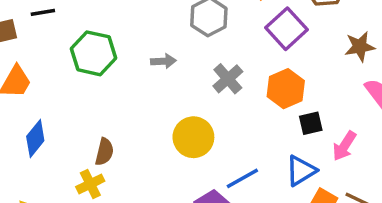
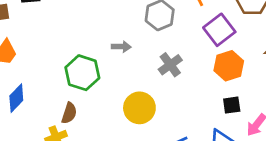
green hexagon: (94, 53) -> (82, 73), moved
orange hexagon: (286, 89) -> (229, 66), moved

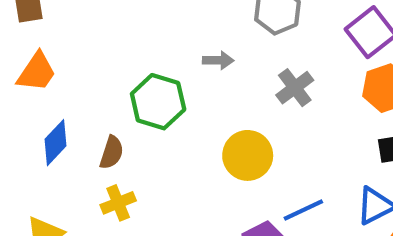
brown semicircle: (69, 113) -> (112, 152), moved

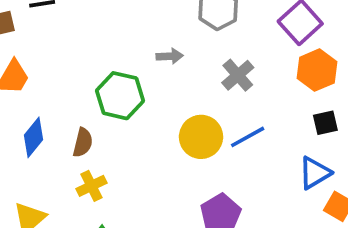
blue line: (303, 210) -> (248, 137), moved

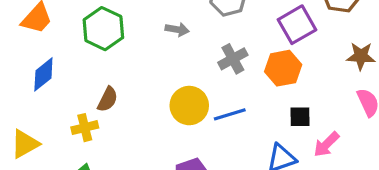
orange hexagon: (317, 70) -> (283, 68), moved
green hexagon: (120, 96) -> (103, 29), moved
brown semicircle: (83, 143) -> (108, 99), moved

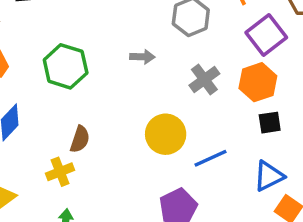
blue line: (230, 114) -> (211, 158), moved
black square: (300, 117) -> (270, 123), moved

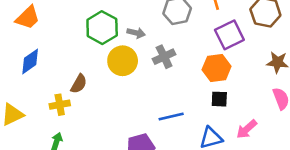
green hexagon: (66, 66) -> (102, 28), moved
gray cross: (204, 79) -> (164, 57), moved
yellow circle: (166, 134) -> (123, 61), moved

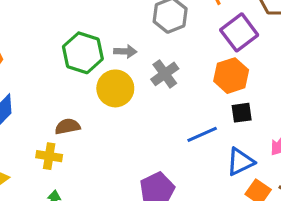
brown semicircle: (79, 84) -> (68, 126), turned -120
yellow cross: (60, 105) -> (49, 156), turned 30
blue line: (171, 116) -> (202, 134), moved

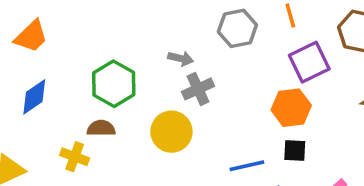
green hexagon: (83, 53) -> (114, 84), moved
gray cross: (165, 74) -> (198, 89), moved
yellow circle: (115, 88) -> (171, 132), moved

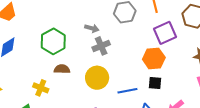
brown semicircle: (101, 128) -> (62, 69), moved
yellow circle: (171, 132) -> (97, 78), moved
yellow cross: (75, 157) -> (41, 88), moved

